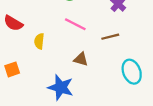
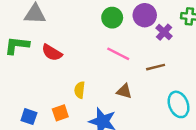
yellow semicircle: (39, 41) -> (80, 90), moved
orange square: (12, 69) -> (60, 113), moved

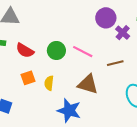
green circle: (112, 18) -> (56, 51), moved
brown triangle: (124, 91) -> (88, 84), size x1.5
orange square: (60, 113) -> (28, 78), moved

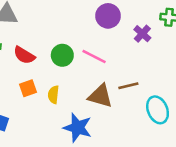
purple circle: (106, 18) -> (108, 16), moved
brown line: (115, 63) -> (128, 86), moved

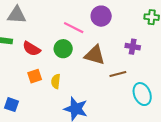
purple cross: (142, 34) -> (133, 47), moved, turned -32
pink line: (94, 57) -> (74, 28), moved
brown triangle: (100, 96) -> (95, 55), moved

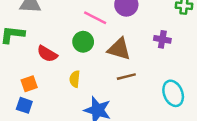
red semicircle: (32, 49) -> (47, 54), moved
brown line: (118, 74) -> (126, 77), moved
orange square: (35, 76) -> (29, 84), moved

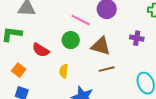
orange square: (29, 84) -> (19, 70), moved, turned -32

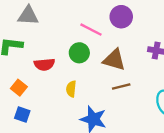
red semicircle: (41, 50) -> (44, 64), turned -36

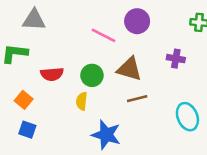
green circle: (79, 53) -> (92, 75), moved

